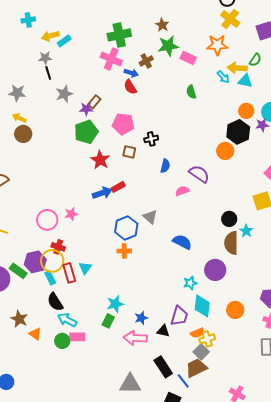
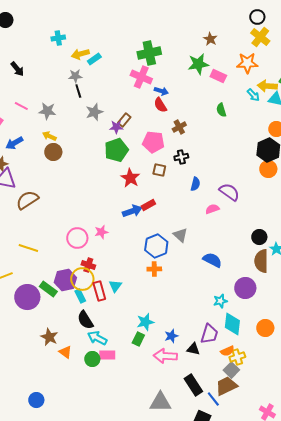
brown star: (162, 25) -> (210, 39), moved
brown cross: (146, 61) -> (179, 127), moved
orange circle: (225, 151) -> (268, 169), moved

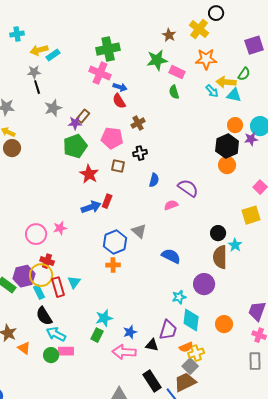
yellow cross: (260, 37) -> (199, 29), moved
green semicircle: (221, 110) -> (174, 92), moved
red rectangle: (148, 205) -> (107, 201), turned -40

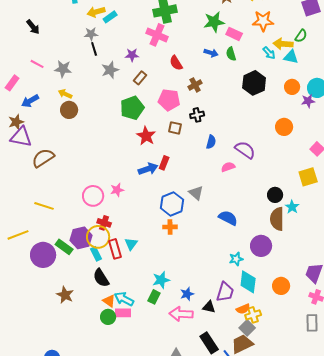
blue arrow: (120, 87) -> (211, 53), moved
purple star: (75, 123) -> (132, 55), moved
black hexagon: (227, 146) -> (254, 83), moved
cyan arrow: (56, 334) -> (124, 299), moved
orange triangle: (24, 348) -> (109, 301), moved

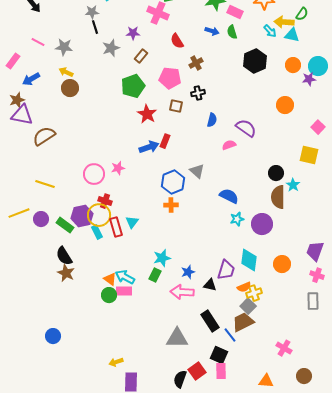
yellow square: (308, 177) -> (309, 155), turned 30
purple circle: (43, 255) -> (41, 219), moved, size x0.6
cyan star: (236, 259) -> (237, 219), moved
black semicircle: (101, 278) -> (64, 256), moved

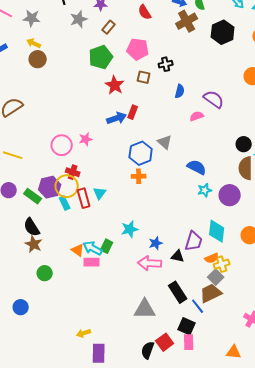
brown cross: (196, 63) -> (187, 21), moved, size x1.5
green rectangle: (155, 275) -> (107, 246), moved
green circle: (109, 295) -> (45, 273), moved

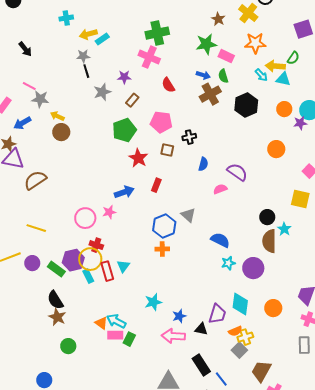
gray star: (32, 18) -> (40, 99), moved
blue arrow: (117, 118) -> (124, 192), moved
green rectangle: (107, 246) -> (129, 339), moved
brown trapezoid: (211, 293) -> (261, 371), moved, turned -35

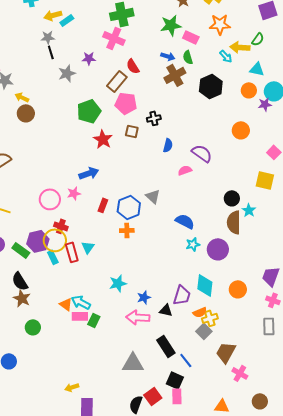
cyan triangle: (283, 79) -> (257, 69), moved
brown rectangle: (132, 100) -> (117, 81), moved, size x1.5
red rectangle: (156, 185) -> (103, 205), moved

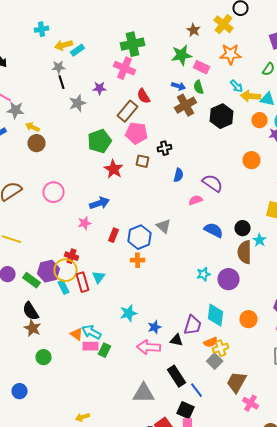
yellow arrow: (240, 47) -> (250, 96), moved
pink circle: (50, 199) -> (54, 192), moved
blue semicircle: (185, 221) -> (214, 230), moved

